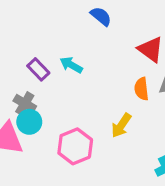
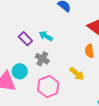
gray cross: (25, 104) -> (42, 59), moved
yellow arrow: (121, 125) -> (77, 74), turned -84

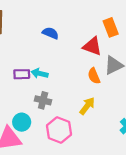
purple rectangle: (25, 39) -> (22, 74), moved, turned -32
yellow arrow: (77, 74) -> (87, 106), turned -77

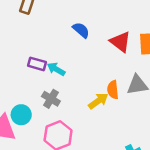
red triangle: (92, 46) -> (120, 42), moved
yellow arrow: (87, 106) -> (98, 101), moved

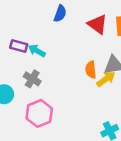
blue semicircle: (81, 30) -> (60, 14), turned 70
yellow arrow: (98, 101) -> (106, 79), moved

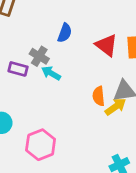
cyan arrow: (37, 51) -> (51, 73), moved
gray cross: (32, 79) -> (39, 56), moved

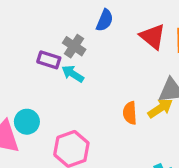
cyan arrow: (51, 73) -> (73, 74), moved
orange semicircle: (99, 96) -> (130, 113), moved

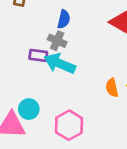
blue semicircle: (105, 20) -> (64, 19), moved
cyan arrow: (73, 74) -> (60, 64), size x1.6

